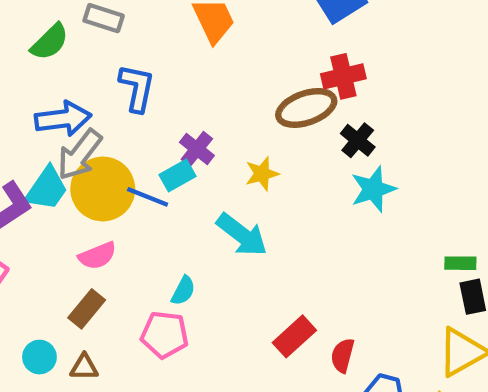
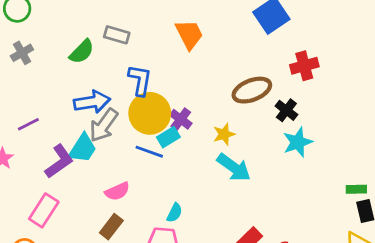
red cross: (343, 76) -> (304, 66), moved
yellow circle: (103, 189) -> (150, 113), moved
cyan arrow: (242, 235) -> (234, 167), moved

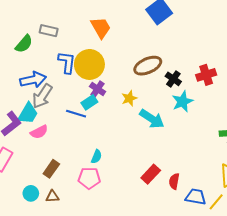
red cross: (304, 66) -> (206, 75), moved
yellow circle: (150, 113) -> (89, 64), moved
cyan arrow: (234, 167) -> (152, 119), moved
pink semicircle: (117, 191) -> (39, 132), moved

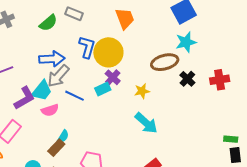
cyan star: (183, 101) -> (186, 42), moved
blue line: (76, 114) -> (74, 96), moved
cyan arrow: (152, 119) -> (146, 123), moved
cyan semicircle: (96, 157) -> (63, 136), moved

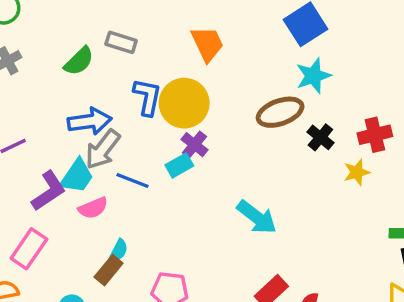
yellow star: (142, 91) -> (357, 172), moved

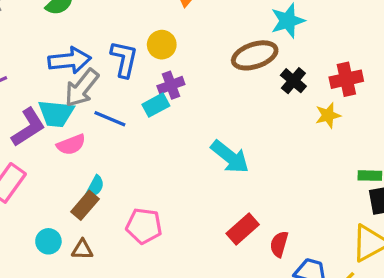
blue L-shape: (147, 97) -> (124, 59), moved
yellow circle: (184, 103) -> (162, 45), size x0.6
purple cross: (195, 145) -> (171, 85), turned 30
cyan trapezoid: (77, 176) -> (56, 113), turned 60

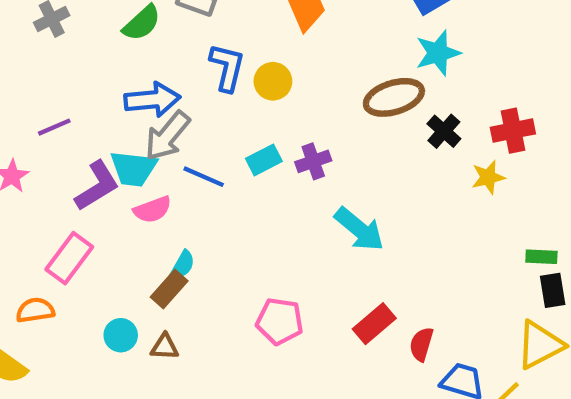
blue L-shape: (124, 59) -> (227, 67), moved
purple cross: (171, 85) -> (313, 161), moved
pink pentagon: (144, 226) -> (280, 321), moved

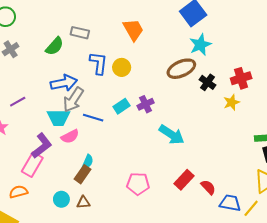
purple L-shape: (97, 186) -> (42, 146), moved
red semicircle: (421, 344) -> (208, 187), turned 126

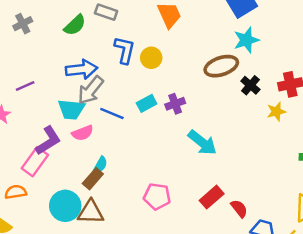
cyan circle: (61, 199) -> (65, 206), size x1.6
brown triangle: (83, 202) -> (91, 212), size x1.6

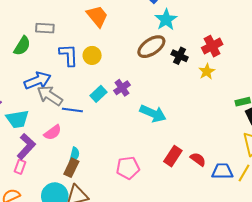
gray arrow: (91, 90) -> (50, 96), turned 100
cyan trapezoid: (71, 109) -> (17, 119), moved
pink rectangle: (35, 162) -> (20, 167), size x0.6

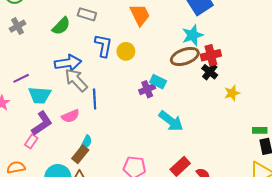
cyan star: (166, 20) -> (193, 35), moved
red cross: (212, 46) -> (211, 55), moved
cyan rectangle: (98, 94) -> (158, 82), moved, turned 56
blue line: (72, 110) -> (95, 99), turned 66

